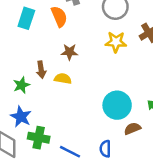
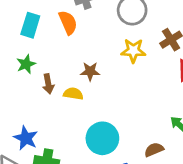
brown star: (69, 52) -> (90, 71), moved
green star: (21, 85) -> (26, 64), moved
cyan circle: (117, 105) -> (102, 138), moved

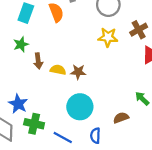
brown star: (90, 71) -> (78, 72), moved

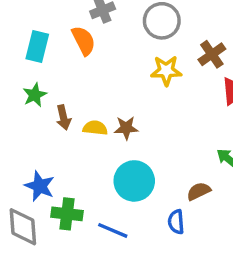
blue semicircle: (95, 136) -> (176, 222), moved

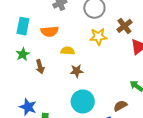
orange semicircle: (84, 41) -> (50, 31), moved, turned 114
yellow semicircle: (95, 128) -> (68, 51), moved

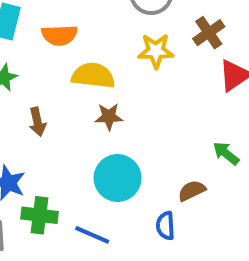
yellow semicircle: (68, 51) -> (93, 76), size x1.5
brown arrow: (40, 67) -> (37, 122), moved

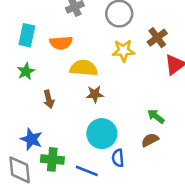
green arrow: (226, 153) -> (156, 116), moved
blue semicircle: (165, 226) -> (118, 158), moved

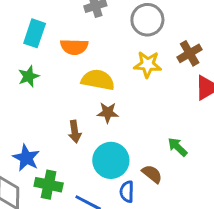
brown arrow: (49, 99) -> (75, 132), moved
brown semicircle: (150, 140) -> (152, 174), moved, turned 60

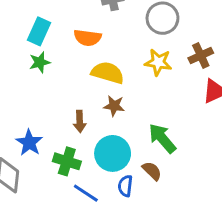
cyan rectangle: (35, 33) -> (39, 31), moved
green arrow: (178, 147) -> (162, 138), moved, size x1.5
green cross: (49, 185) -> (67, 161), moved

